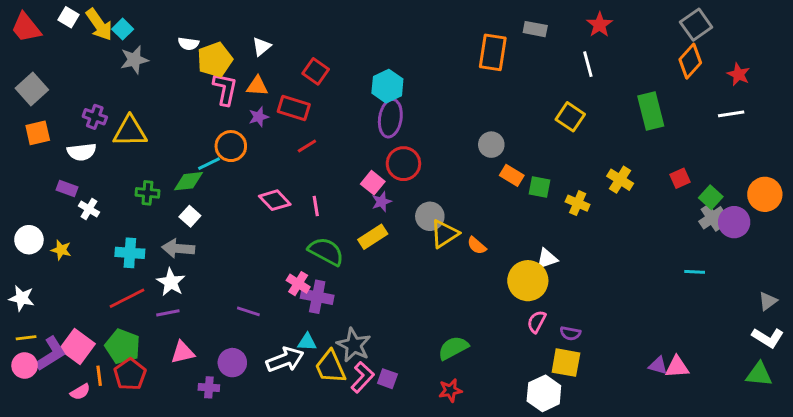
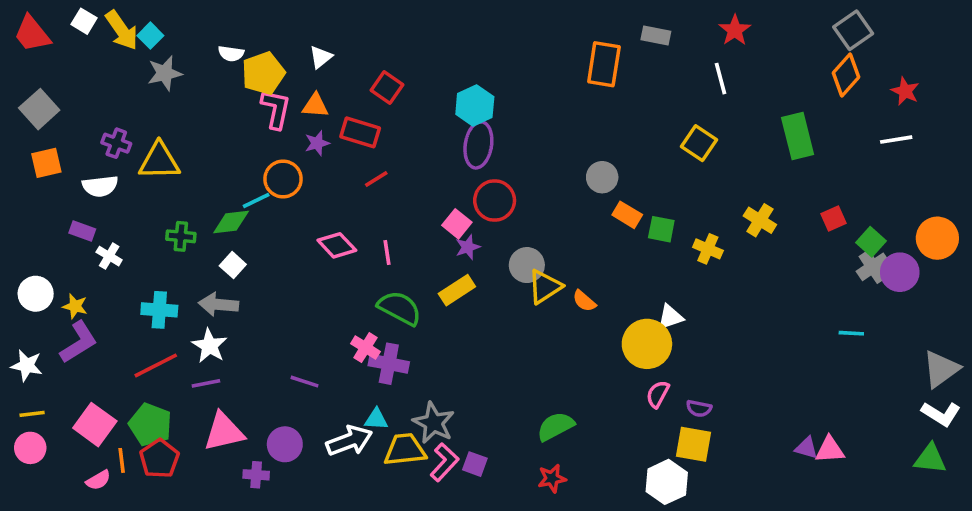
gray triangle: (768, 301) -> (941, 369), size x1.6
pink triangle: (183, 352) -> (224, 432), size x1.4
purple L-shape: (51, 354) -> (79, 342), moved
yellow trapezoid: (330, 367) -> (405, 450), turned 108

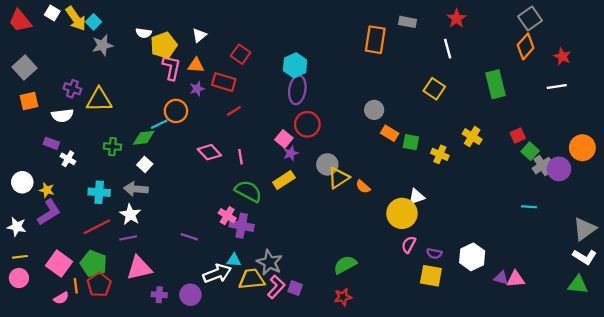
green square: (871, 242) -> (530, 151), moved
purple circle: (285, 444) -> (190, 295), moved
white hexagon: (667, 482) -> (472, 257), moved

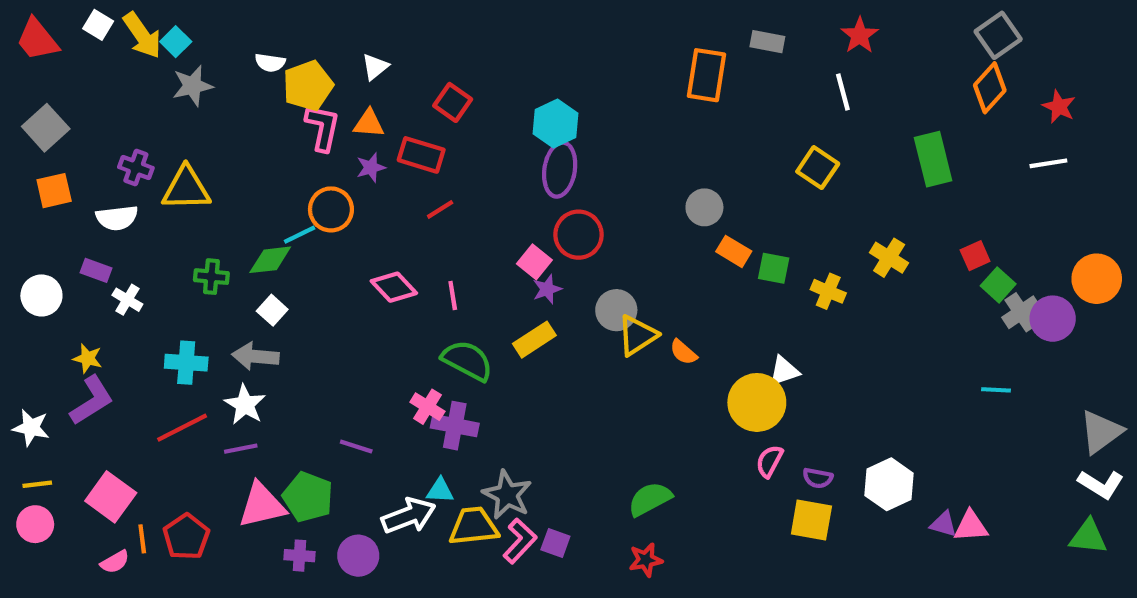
white circle: (22, 182) -> (41, 295), moved
green pentagon: (94, 264) -> (308, 497), moved

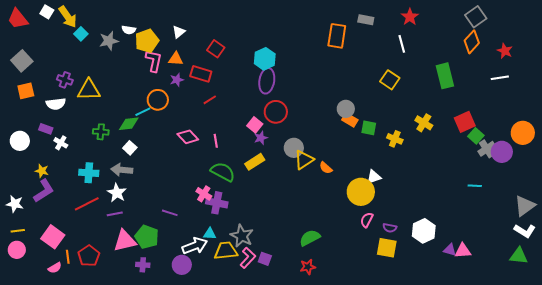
cyan square: (176, 42) -> (81, 34), moved
gray star: (193, 86) -> (109, 41), moved
gray circle: (704, 207) -> (346, 109), moved
red square: (975, 256) -> (465, 122), size x1.5
purple circle: (358, 556) -> (182, 265), moved

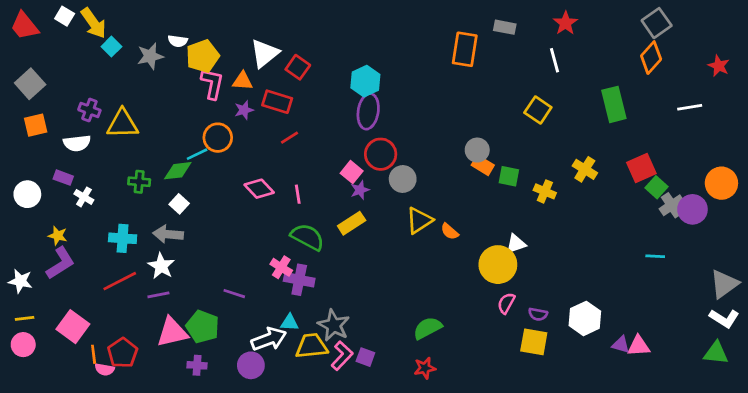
white triangle: (179, 32) -> (265, 53), moved, size x1.6
red star: (505, 51) -> (719, 66), moved
gray circle: (294, 148) -> (403, 179), moved
pink semicircle: (55, 268) -> (105, 369), moved, turned 40

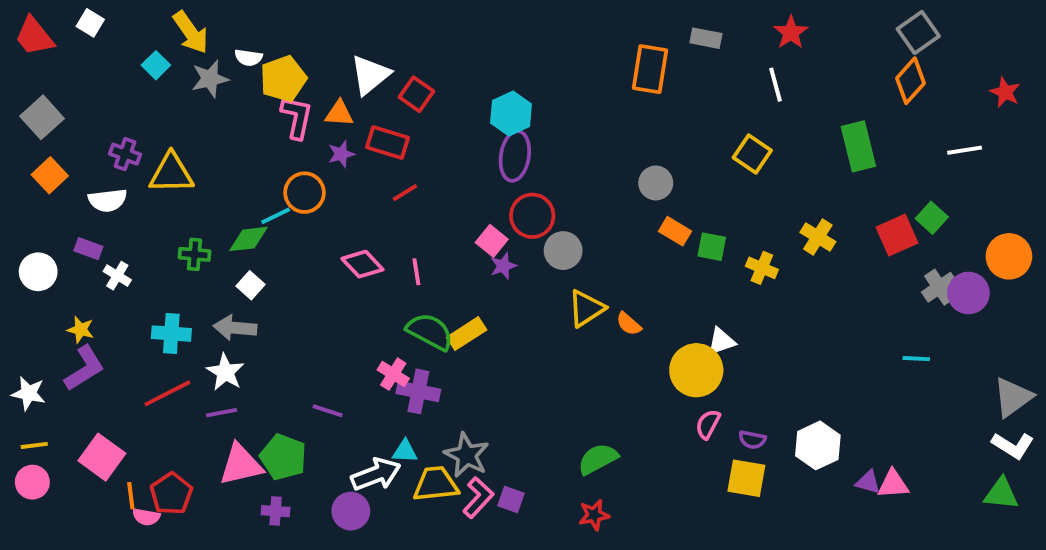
yellow arrow: (94, 23) -> (191, 32), moved
orange square: (36, 125) -> (50, 175), turned -30
gray circle: (477, 150) -> (656, 183), moved
green square: (657, 187) -> (932, 218), moved
yellow rectangle: (352, 223) -> (467, 334), moved

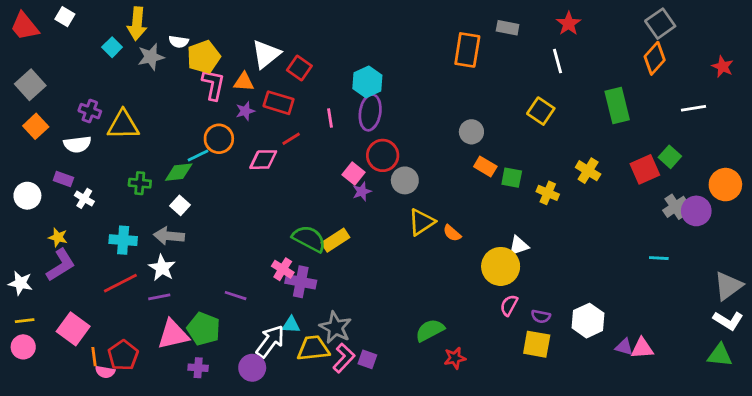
yellow arrow: (191, 32) -> (137, 24), turned 40
pink diamond: (362, 264) -> (263, 160), moved, turned -48
pink line: (416, 272) -> (330, 118), moved
white arrow: (376, 474) -> (270, 341), turned -32
red star: (594, 515) -> (455, 358), moved

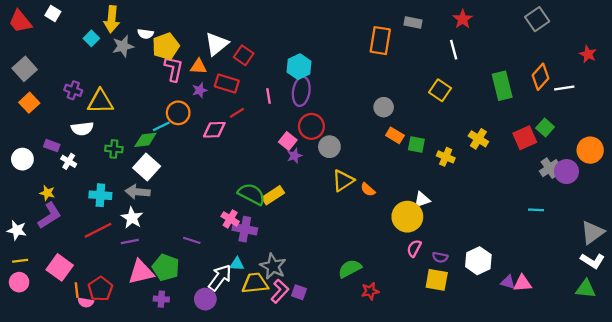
orange diamond: (655, 58) -> (541, 77), moved
white semicircle: (77, 144) -> (82, 129), moved
white square: (180, 205) -> (147, 167), size x1.6

